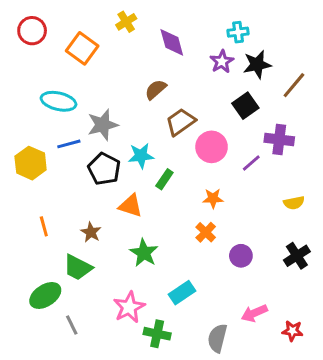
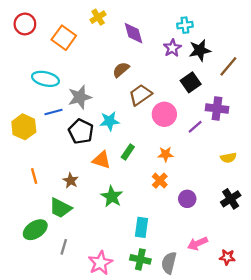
green rectangle: (164, 179) -> (128, 152), moved
cyan rectangle: (182, 293) -> (141, 227), turned -48
pink star: (129, 307) -> (100, 263), moved
gray line: (72, 325) -> (64, 247), moved, turned 42
green cross: (157, 334) -> (140, 259), moved

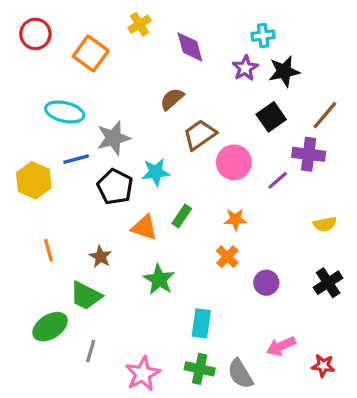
brown line: (228, 66) -> (325, 115), moved
gray semicircle: (169, 263) -> (240, 374), turned -45

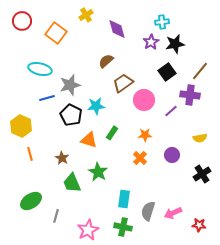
yellow hexagon: (34, 180) -> (21, 126), moved
purple circle: (266, 283) -> (172, 155), moved
green trapezoid: (86, 296) -> (72, 183), moved, turned 40
gray semicircle: (240, 374) -> (148, 211), moved, turned 48

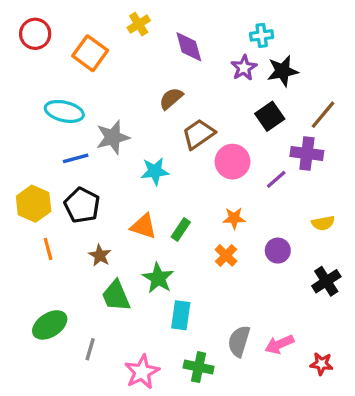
black pentagon: (71, 115) -> (82, 205), moved
green rectangle: (112, 133) -> (181, 230), moved
cyan rectangle: (124, 199) -> (181, 315), moved

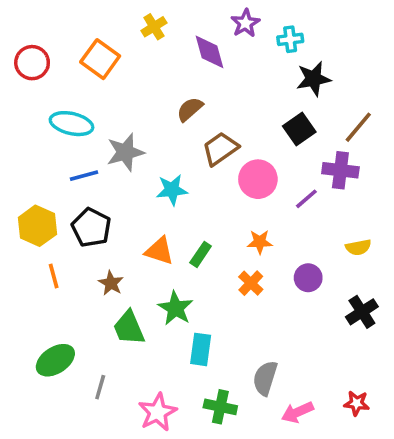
red circle: (35, 34) -> (32, 63), moved
purple star: (244, 68) -> (245, 23), moved
pink arrow: (279, 344) -> (297, 412), moved

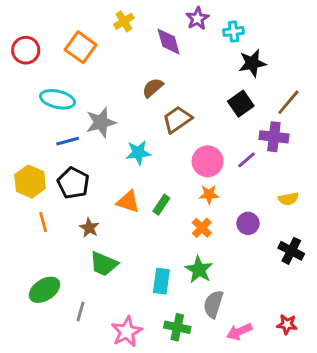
pink circle: (258, 179) -> (208, 161), moved
green star: (175, 308) -> (199, 270), moved
black cross: (362, 312) -> (291, 251), turned -30
green trapezoid: (129, 328) -> (104, 264), turned -44

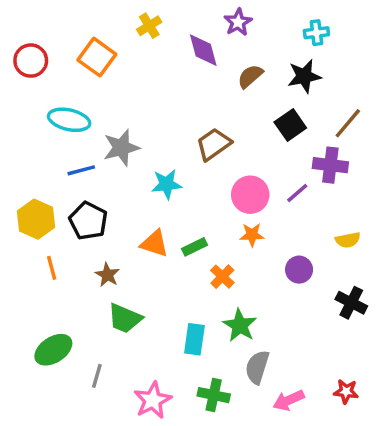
cyan cross: (234, 31) -> (316, 33), moved
brown semicircle: (153, 88) -> (250, 76), moved
green rectangle: (161, 205) -> (194, 247), turned 30
orange cross: (202, 228) -> (222, 277), moved

